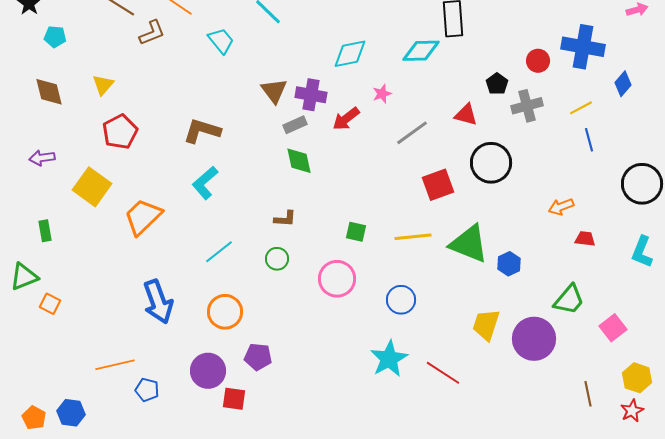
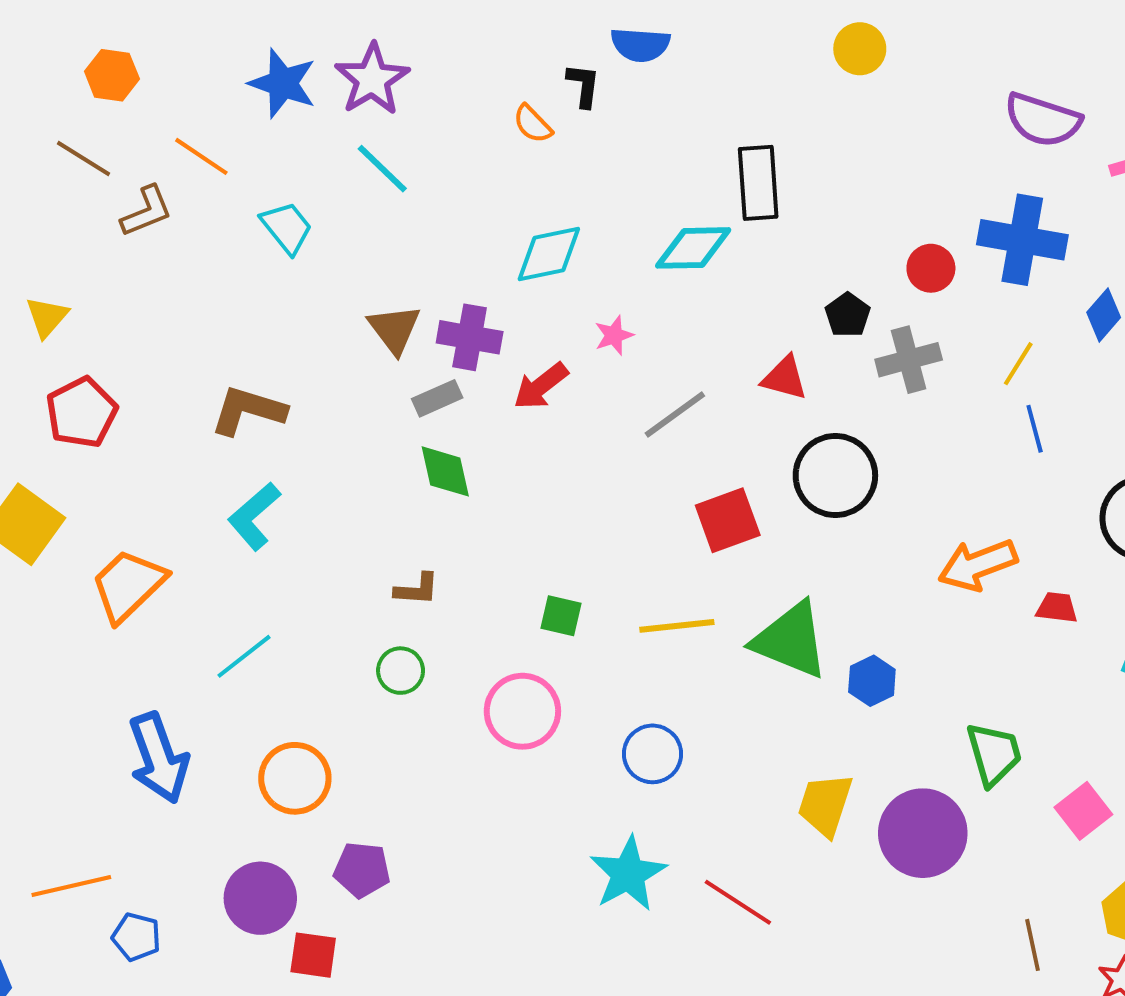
yellow line: (581, 108) -> (1018, 364), turned -30
orange arrow: (561, 207) -> (978, 565), size x1.5
red trapezoid: (585, 239) -> (1057, 608), moved
cyan line: (219, 252) -> (244, 656), moved
green trapezoid: (569, 300) -> (994, 754), turned -56

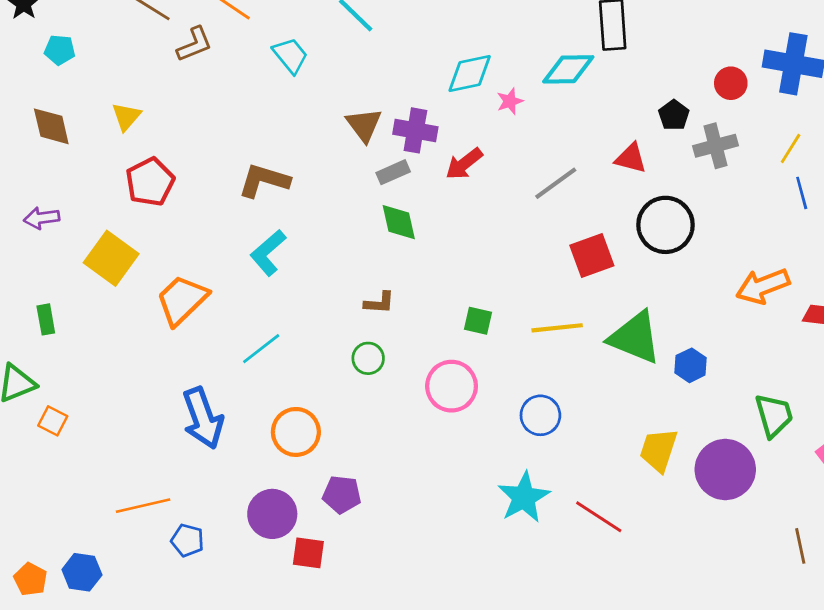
pink star: (614, 335) -> (510, 101), moved

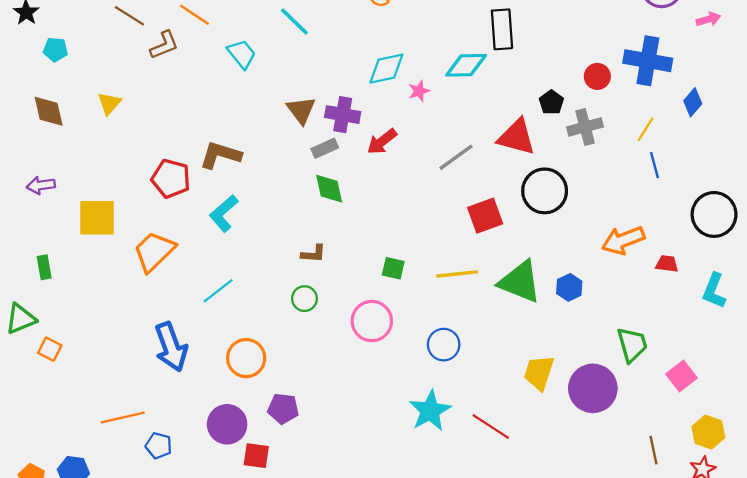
red triangle: (631, 158) -> (517, 137), size x1.5
red pentagon: (150, 182) -> (171, 179), moved, turned -30
yellow square: (111, 258) -> (97, 218), turned -36
blue hexagon: (691, 365) -> (569, 287), moved

